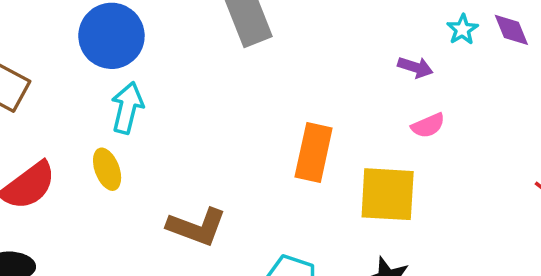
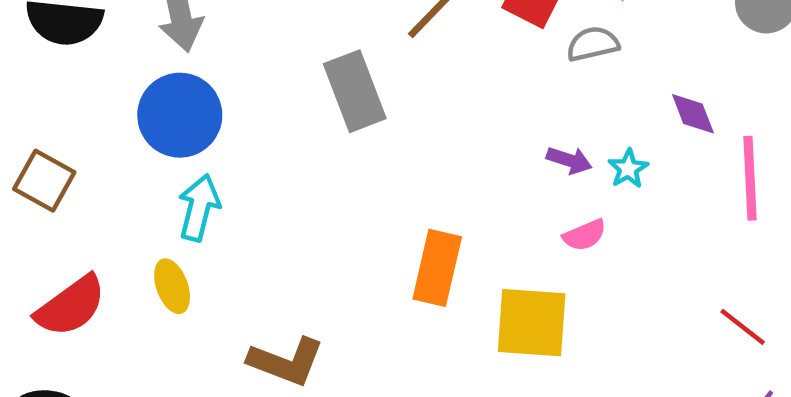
cyan star: (462, 29) -> (628, 169), moved

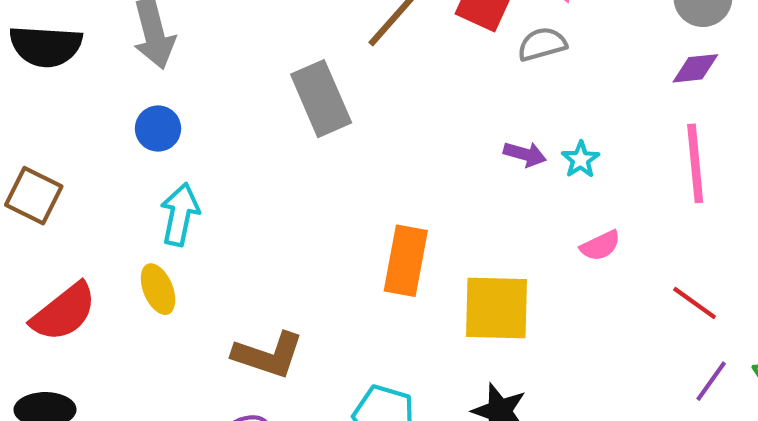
purple diamond: (693, 114) -> (695, 68), moved, turned -72
blue circle: (180, 115) -> (158, 129), size x0.6
pink semicircle: (585, 235) -> (600, 246), moved

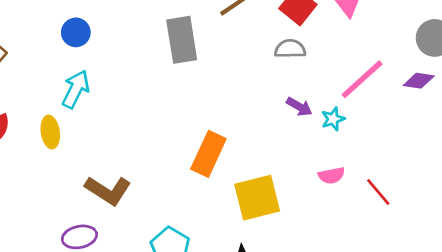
gray semicircle: (542, 44) -> (290, 49), moved
pink line: (695, 163) -> (362, 79), moved, turned 39
red line: (695, 303) -> (378, 192), moved
yellow square: (497, 308) -> (257, 198), turned -30

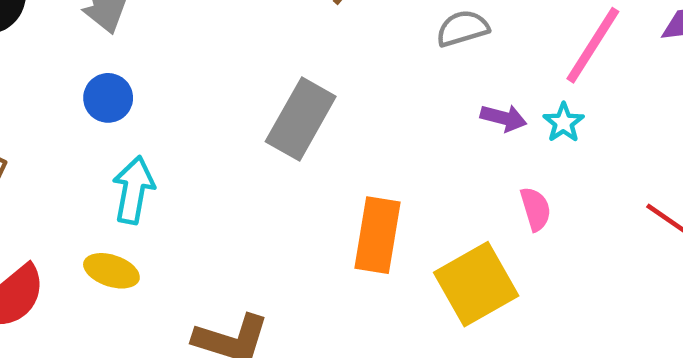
gray rectangle: (182, 40) -> (301, 119), moved, turned 54
yellow ellipse: (50, 132) -> (111, 271), turned -48
pink semicircle: (332, 176) -> (536, 209), moved, turned -80

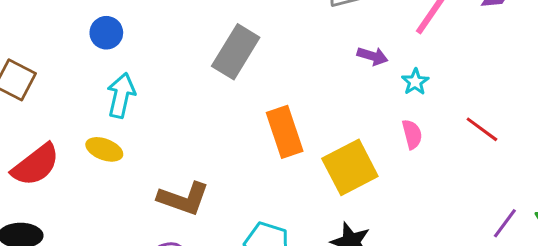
cyan star: (564, 123) -> (415, 82), moved
pink semicircle: (536, 209) -> (412, 134), moved
orange rectangle: (378, 235) -> (285, 132), turned -30

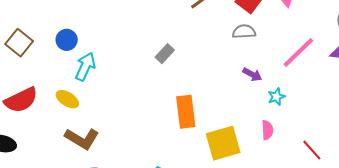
blue circle: (106, 33) -> (67, 40), moved
gray rectangle: (236, 52) -> (165, 54), size x0.6
red line: (482, 129) -> (312, 150), moved
brown L-shape: (183, 199) -> (82, 139), moved

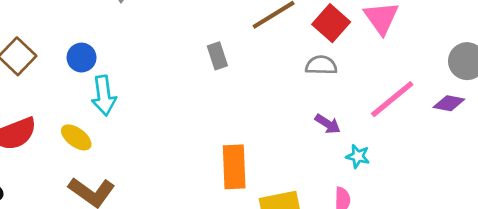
gray rectangle: (165, 54) -> (217, 56), moved, turned -66
cyan arrow: (85, 67) -> (104, 96), turned 144
cyan star: (276, 97) -> (358, 156), turned 30

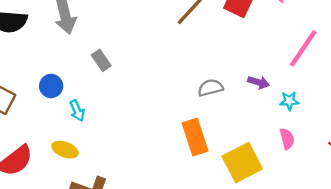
gray rectangle: (217, 56) -> (101, 60), moved
gray semicircle: (321, 65) -> (210, 88), moved
cyan arrow: (104, 96) -> (77, 111), size x0.7

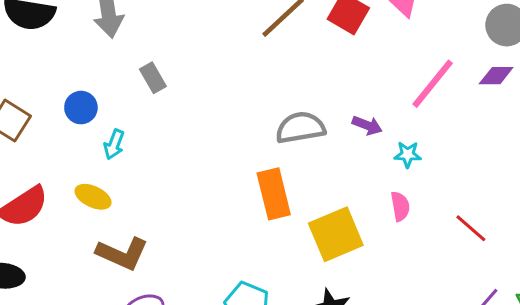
gray semicircle: (210, 88) -> (300, 128), size x1.4
cyan arrow: (77, 111) -> (114, 144), turned 40

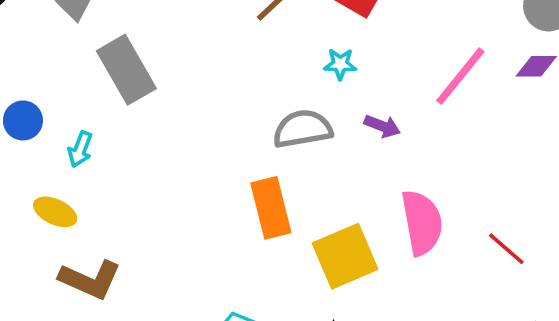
gray rectangle: (153, 78) -> (126, 70), size x1.8
blue circle: (81, 108) -> (23, 120), moved
cyan star: (408, 154) -> (340, 64), moved
pink semicircle: (400, 206) -> (422, 223), size x1.8

